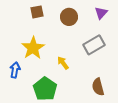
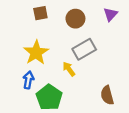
gray rectangle: (94, 45) -> (84, 49), moved
blue arrow: (15, 70) -> (28, 80), moved

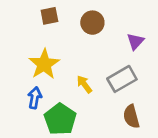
purple triangle: (110, 14) -> (135, 41), moved
gray rectangle: (84, 49) -> (122, 79), moved

